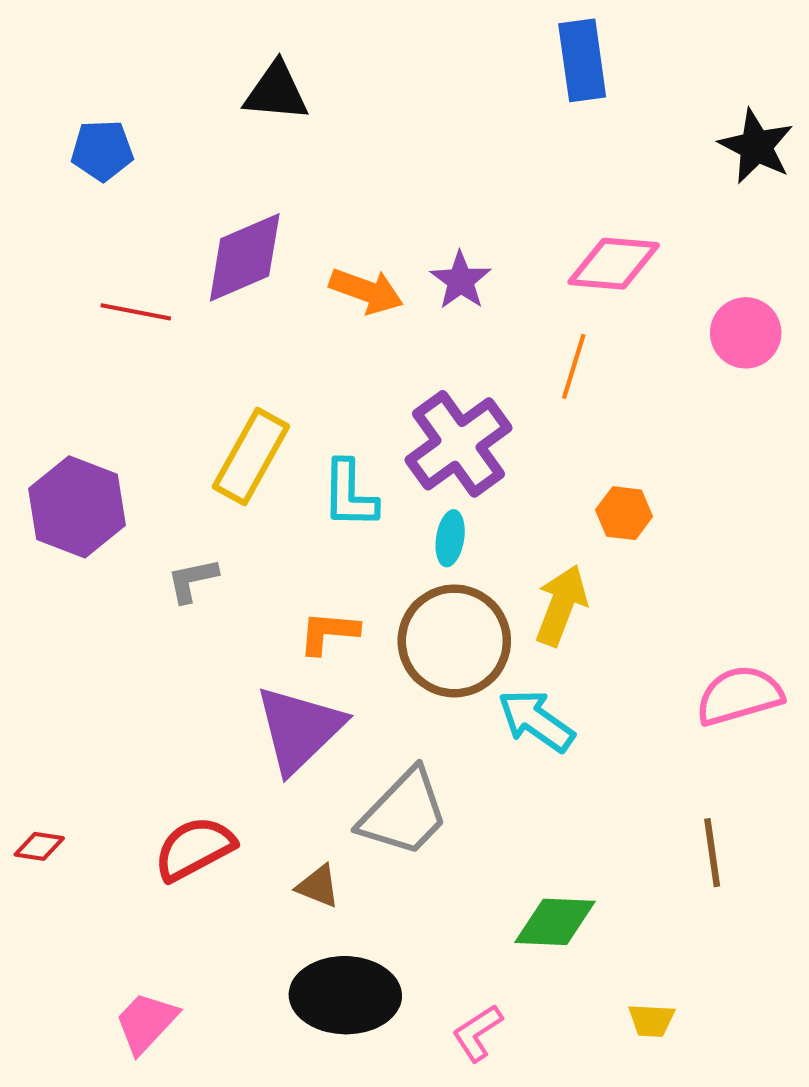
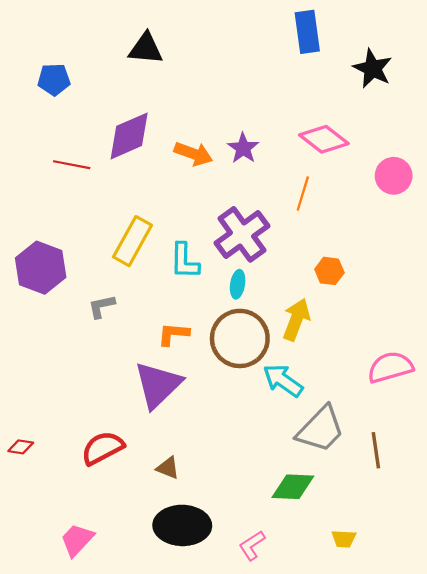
black star: (756, 146) -> (373, 68), moved
pink diamond: (614, 264) -> (324, 139), turned 33
gray trapezoid: (404, 813) -> (321, 429), moved

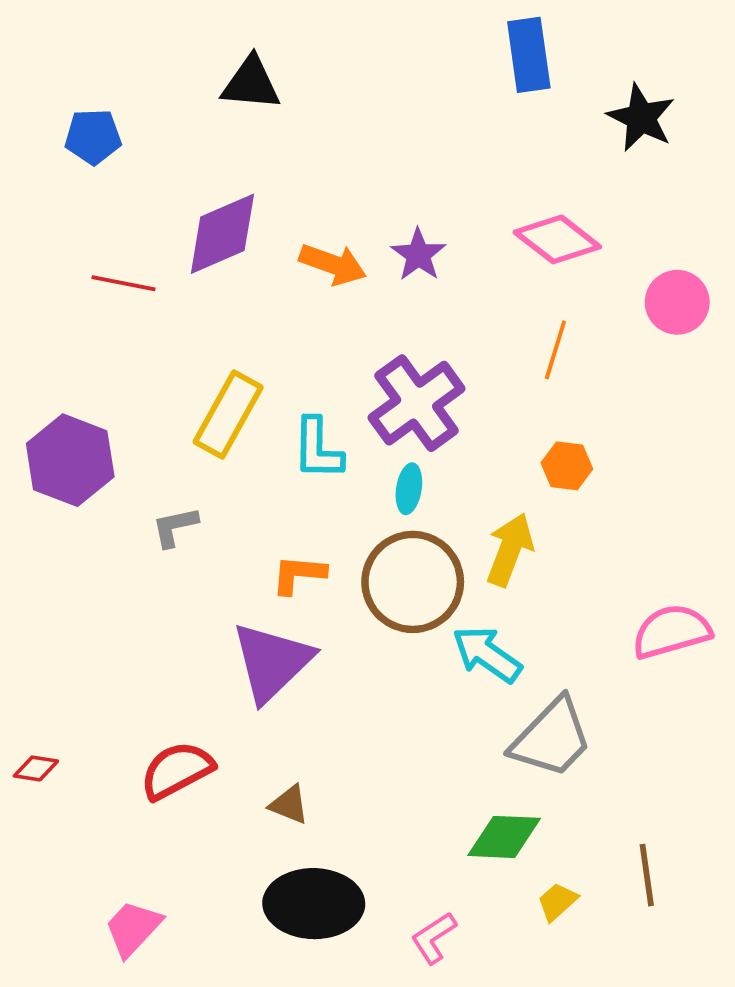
orange line: (303, 194) -> (555, 350), moved
brown line: (376, 450) -> (647, 875), moved
yellow trapezoid: (344, 539) -> (557, 902), moved, turned 135

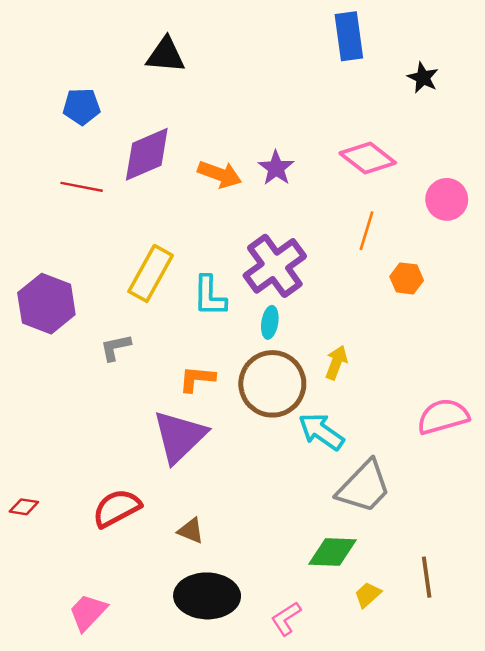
black star: (641, 118) -> (423, 78), size x0.7
blue pentagon: (93, 137) -> (82, 107), moved
orange hexagon: (567, 466) -> (407, 278), moved
yellow arrow: (510, 550) -> (336, 363), size x0.7

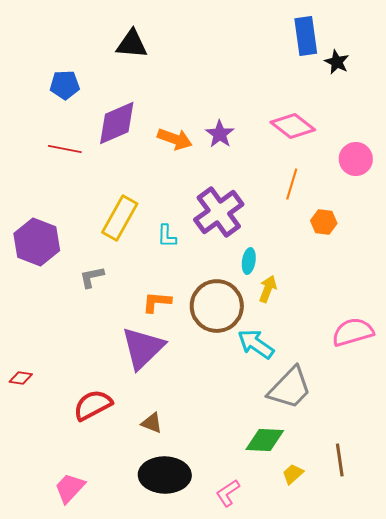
blue rectangle: (349, 36) -> (306, 36), moved
cyan L-shape: (210, 296) -> (167, 236), size x0.7
cyan ellipse: (270, 322) -> (249, 261), moved
red diamond: (24, 507) -> (21, 378), moved

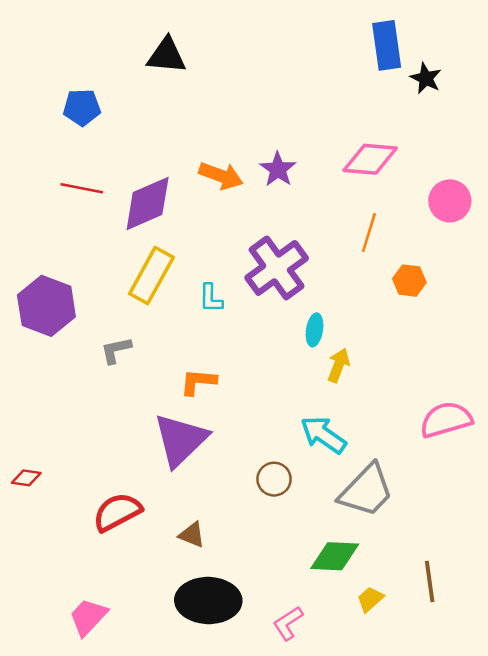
purple diamond: (117, 123) -> (148, 203), moved
pink diamond: (293, 126) -> (370, 159), turned -33
brown circle: (217, 306) -> (274, 479), moved, size x0.5

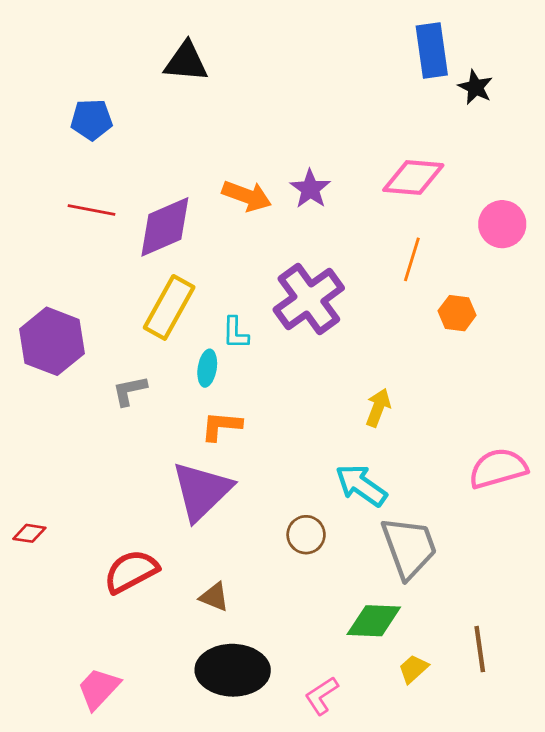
cyan ellipse: (315, 330) -> (207, 368), moved
gray trapezoid: (366, 490) -> (409, 547), turned -64

